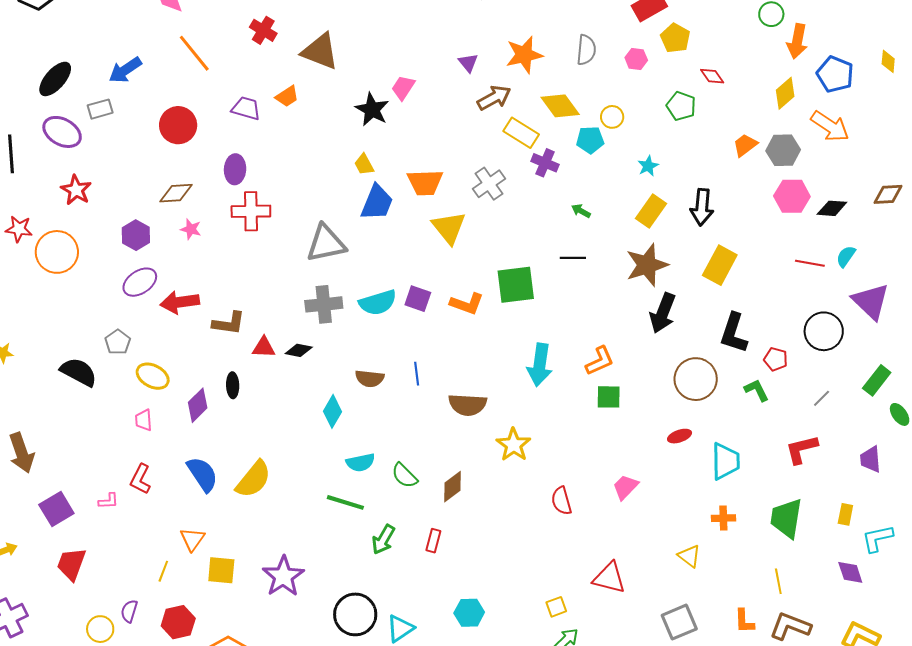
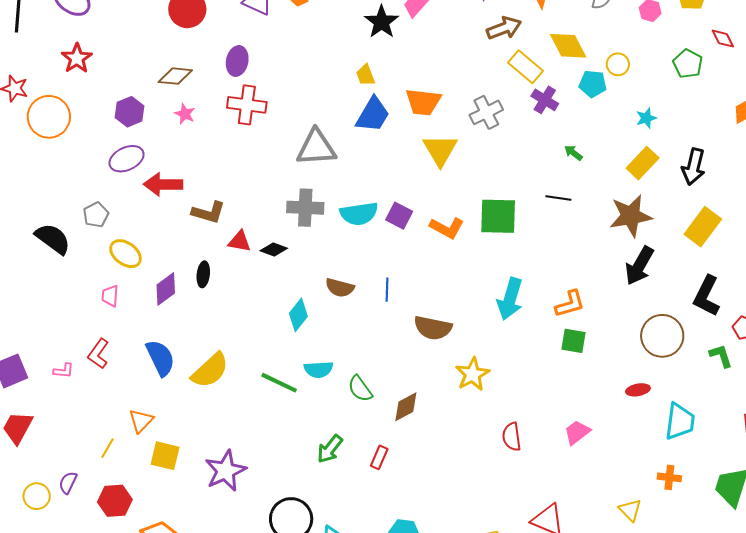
green line: (345, 502) -> (279, 383), moved

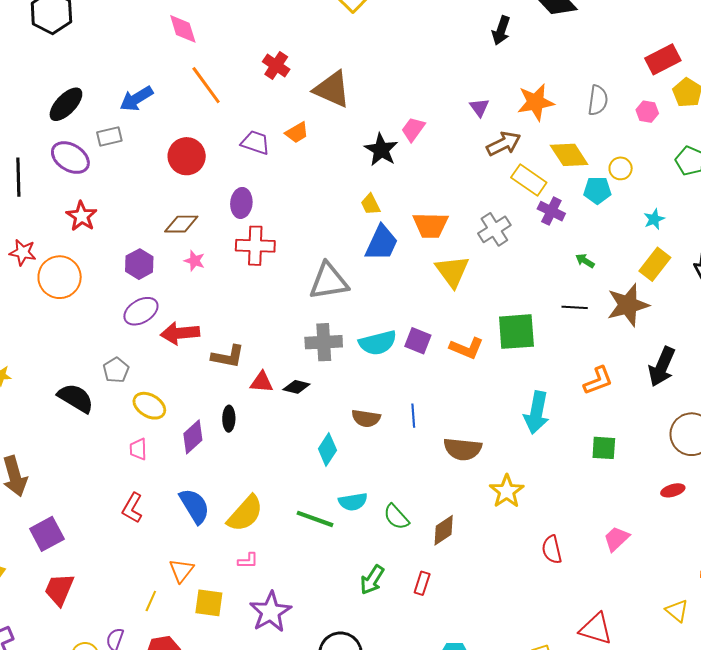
brown star: (631, 216) -> (628, 305), moved
orange L-shape: (570, 304) -> (598, 381), moved
pink L-shape: (63, 371) -> (248, 561), moved

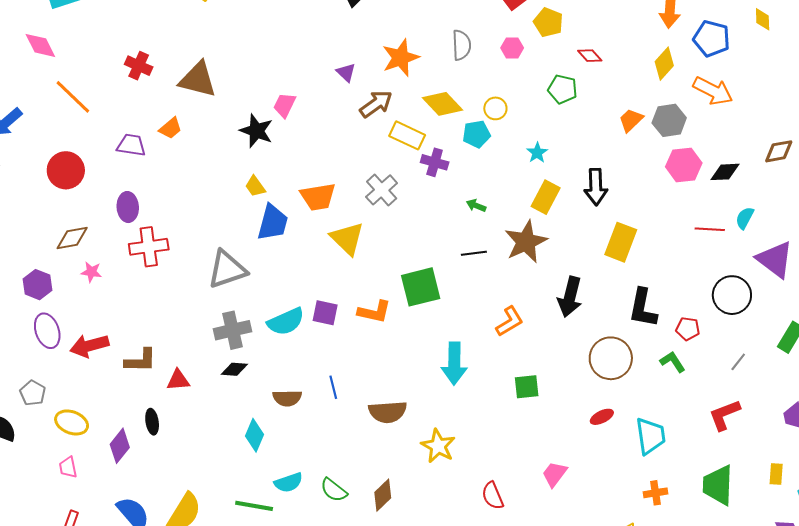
purple ellipse: (141, 311) -> (47, 331), turned -68
black diamond: (296, 387) -> (234, 369), moved

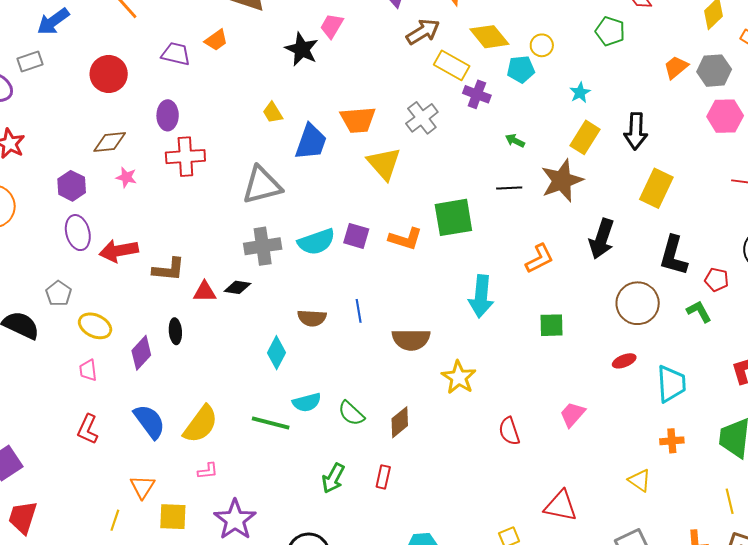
yellow trapezoid: (255, 186) -> (273, 113), moved
black diamond: (234, 369) -> (237, 287), moved

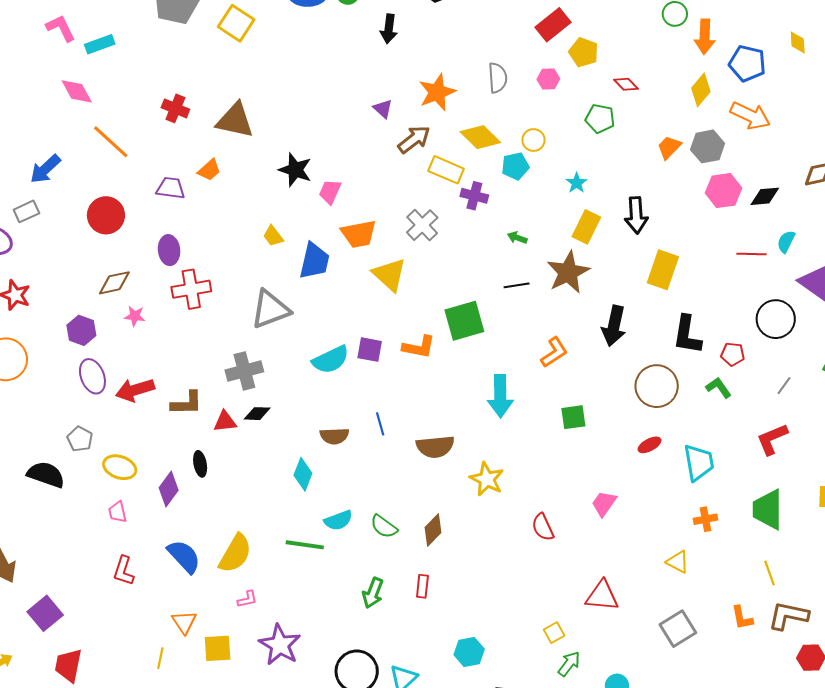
pink trapezoid: (332, 26) -> (330, 192), moved
gray cross: (263, 246) -> (244, 371), moved

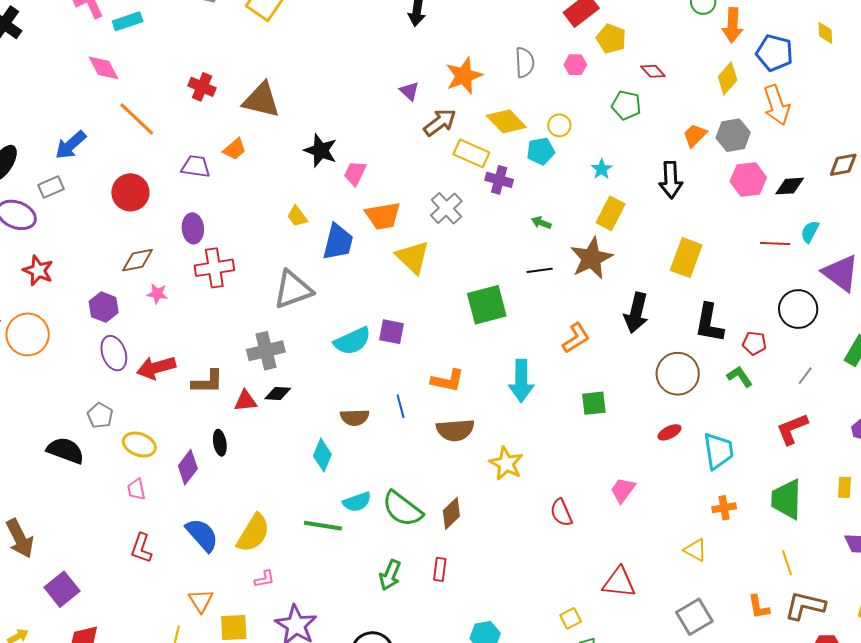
orange arrow: (750, 116) -> (777, 105), turned 45
black arrow: (636, 215) -> (671, 180), moved
orange L-shape: (419, 347) -> (448, 381), moved
green semicircle: (384, 526) -> (402, 509), size x1.5

